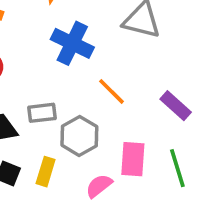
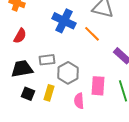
orange line: (111, 91) -> (92, 34), moved
pink semicircle: (99, 186) -> (79, 101), turned -56

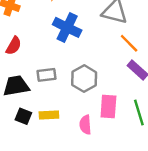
orange line: (92, 34) -> (129, 43), moved
gray hexagon: (68, 73) -> (84, 79), moved
yellow rectangle: (49, 93) -> (49, 115), turned 70

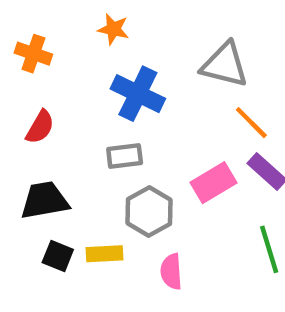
gray rectangle: (46, 75) -> (125, 156), moved
gray hexagon: (84, 79) -> (149, 212), moved
pink rectangle: (108, 106) -> (213, 183), moved, turned 55

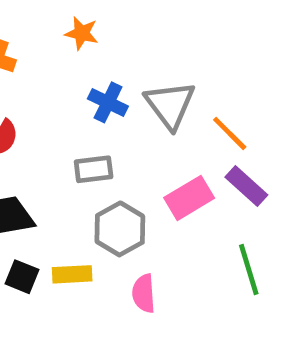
gray triangle: (225, 65) -> (170, 105), moved, turned 39
blue cross: (138, 94) -> (108, 102), size x0.7

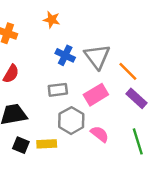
pink rectangle: (189, 198) -> (96, 95), moved
pink semicircle: (144, 293) -> (100, 134), moved, turned 132

